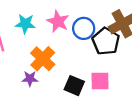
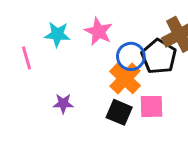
blue circle: (84, 28) -> (131, 56), moved
orange cross: (43, 59) -> (125, 78), moved

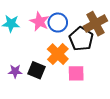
blue circle: (131, 56) -> (58, 23), moved
black square: (119, 112) -> (36, 70), moved

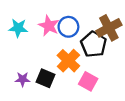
pink square: (76, 73) -> (88, 81), turned 30

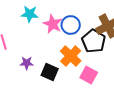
cyan star: (18, 28) -> (30, 14), moved
purple star: (23, 79) -> (27, 63), moved

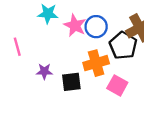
orange cross: (71, 56) -> (96, 63), turned 30
black square: (50, 72) -> (71, 82), turned -30

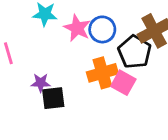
black square: (71, 82) -> (53, 98), moved
pink square: (117, 85) -> (123, 83), moved

